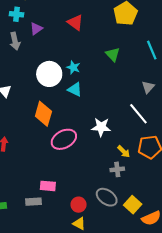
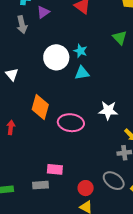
cyan triangle: (75, 89) -> (82, 73), turned -35
orange diamond: (43, 114) -> (40, 107), moved
pink ellipse: (64, 139) -> (71, 123), turned 35

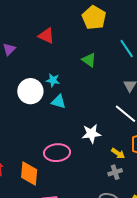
cyan triangle: (82, 73) -> (59, 102), turned 35
orange diamond: (40, 107) -> (29, 174), moved

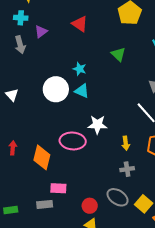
white circle: (30, 91) -> (56, 89), moved
white star: (91, 134) -> (97, 125), moved
yellow arrow: (118, 153) -> (126, 143), moved, turned 40

